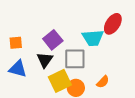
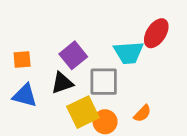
black triangle: (45, 60) -> (62, 83), turned 36

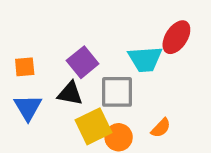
black triangle: (62, 83) -> (70, 93), turned 30
blue triangle: (25, 95) -> (28, 108), turned 44

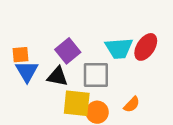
red ellipse: (176, 37) -> (146, 47), moved
blue triangle: (28, 108) -> (27, 71), moved
yellow square: (94, 126) -> (77, 103), turned 32

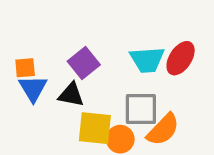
gray square: (96, 75) -> (141, 109), moved
orange semicircle: (132, 104) -> (163, 130), size x1.6

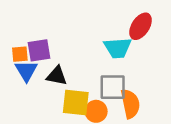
red ellipse: (181, 58) -> (141, 26), moved
purple square: (84, 63) -> (39, 50), moved, turned 30
orange semicircle: (163, 130) -> (130, 104), turned -56

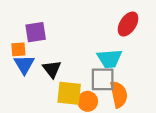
cyan trapezoid: (118, 48) -> (110, 59), moved
purple square: (39, 50) -> (36, 32), moved
black triangle: (57, 76) -> (52, 69), turned 42

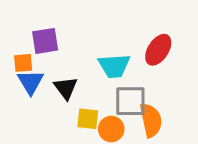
red ellipse: (128, 24) -> (158, 50), moved
cyan trapezoid: (110, 59) -> (114, 66), moved
yellow square: (69, 93) -> (88, 119), size x0.7

